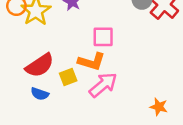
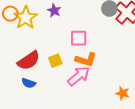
orange L-shape: (91, 61) -> (86, 60), moved
yellow square: (68, 77) -> (55, 61), moved

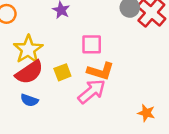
yellow star: (26, 18) -> (28, 49), moved

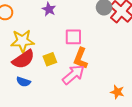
yellow star: (28, 49) -> (22, 41), turned 30
orange L-shape: (101, 71) -> (81, 58), turned 95

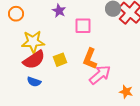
pink square: (73, 37) -> (83, 26), moved
pink arrow: (73, 75) -> (100, 75), moved

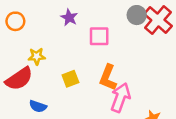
yellow star: (33, 42) -> (37, 56), size x0.6
red semicircle: (34, 60) -> (19, 79), moved
pink arrow: (100, 75) -> (120, 98), turned -30

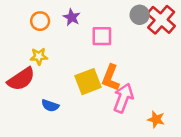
orange circle: (15, 21) -> (40, 21), moved
yellow square: (70, 79) -> (88, 82), moved, size x1.5
blue semicircle: (38, 106) -> (50, 106), moved

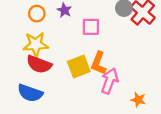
yellow star: (39, 56) -> (36, 44), size x1.6
red semicircle: (21, 79) -> (39, 64), moved, turned 55
blue semicircle: (50, 106) -> (30, 93), moved, size x1.6

